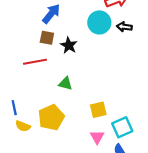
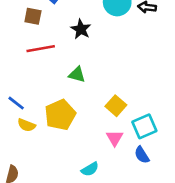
brown square: (47, 38) -> (33, 16), moved
blue line: (14, 108) -> (16, 103), turned -40
yellow square: (98, 110) -> (116, 106), turned -35

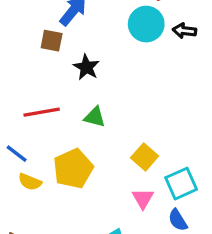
brown square: (33, 16) -> (52, 41), moved
black star: (81, 29) -> (86, 67), moved
red line: (41, 49) -> (42, 112), moved

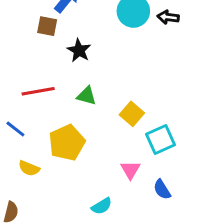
yellow square: (145, 157) -> (132, 114), moved
yellow semicircle: (30, 182) -> (29, 168), moved
cyan square: (181, 184) -> (161, 140), moved

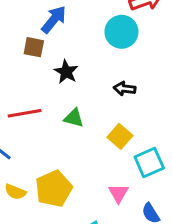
black arrow: (168, 17) -> (125, 89), moved
yellow pentagon: (67, 143) -> (54, 189), moved

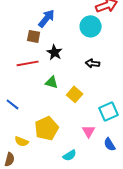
red line: (25, 113) -> (28, 63), moved
green triangle: (74, 118) -> (52, 82), moved
yellow square: (120, 136) -> (75, 94), moved
yellow semicircle: (15, 192) -> (22, 141), moved

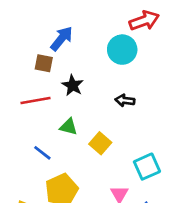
blue line: (13, 104) -> (42, 153), moved

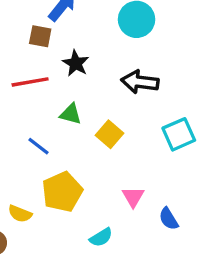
black arrow: (125, 100) -> (140, 82), size x1.5
cyan square: (147, 167) -> (179, 134), moved

